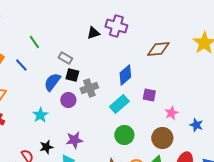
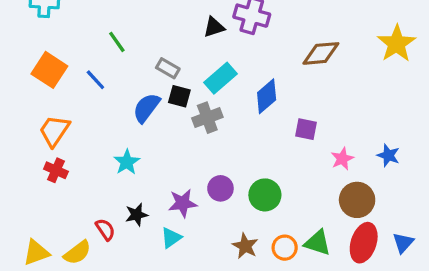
purple circle: (68, 100) -> (220, 188), moved
cyan rectangle: (119, 104) -> (220, 78), moved
blue star: (196, 125) -> (388, 155), moved
brown circle: (162, 138) -> (357, 200), moved

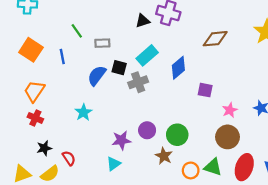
gray rectangle: (168, 68) -> (102, 43), moved, turned -32
blue line: (95, 80) -> (62, 57), turned 32
brown circle: (357, 200) -> (227, 137), moved
black star: (137, 215) -> (44, 148), moved
brown star: (245, 246) -> (164, 156), moved

